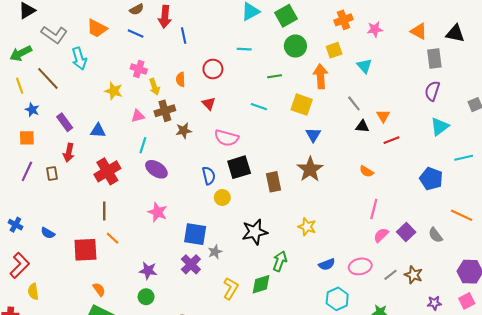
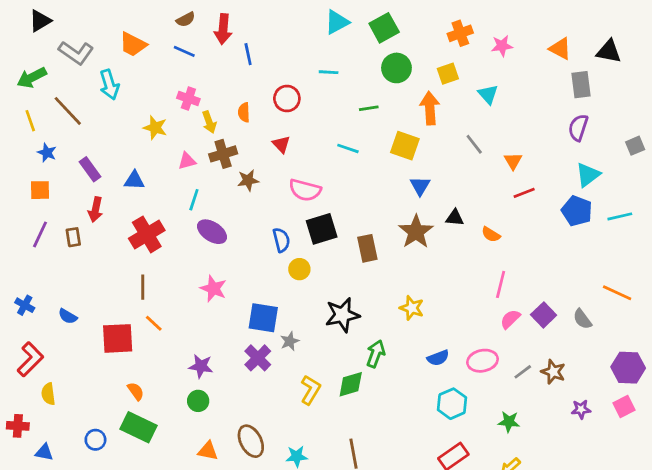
black triangle: (362, 126) -> (455, 218), moved
blue pentagon: (431, 179) -> (577, 211), moved

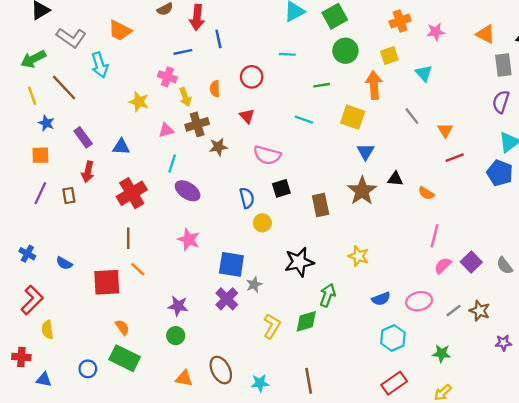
blue line: (184, 51) -> (183, 52), moved, turned -36
black square: (322, 229) -> (281, 188), size x0.7

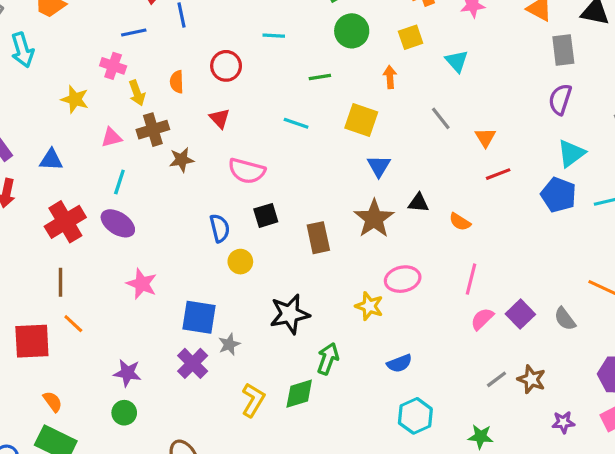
orange arrow: (374, 85) -> (390, 77), size x0.6
purple ellipse: (188, 191) -> (118, 223), moved
pink ellipse: (419, 301) -> (403, 279), moved

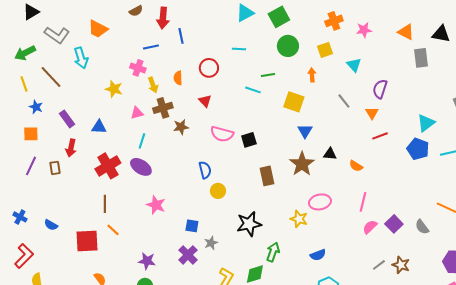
purple semicircle: (560, 99) -> (380, 89), moved
cyan line: (296, 123) -> (253, 90), moved
black square: (266, 215) -> (249, 140), moved
blue square: (199, 317) -> (192, 226), size x0.6

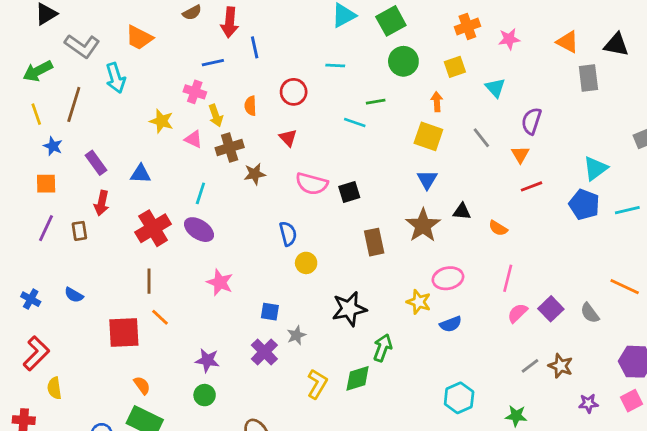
brown line: (51, 77) -> (74, 104), turned 60
yellow square: (294, 102) -> (428, 136), moved
pink triangle: (137, 113) -> (193, 139), moved, turned 40
blue semicircle: (51, 225) -> (74, 295), moved
blue semicircle: (318, 255) -> (451, 324), moved

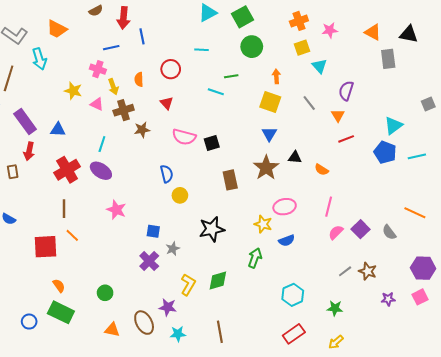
yellow square: (455, 67) -> (302, 48), moved
purple rectangle: (96, 163) -> (25, 121), size x1.4
green arrow: (383, 348) -> (255, 258), moved
purple star: (207, 360) -> (168, 307), moved

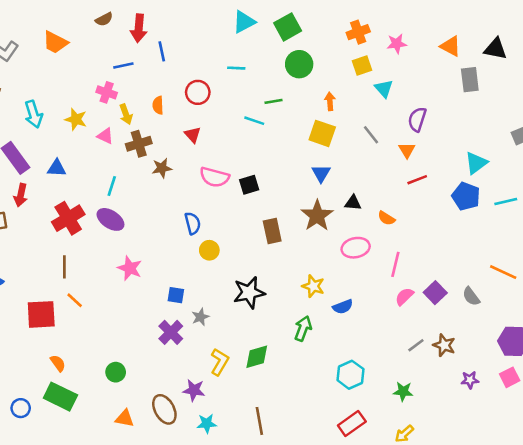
cyan arrow: (39, 59) -> (33, 114), moved
pink ellipse: (285, 207) -> (356, 248), moved

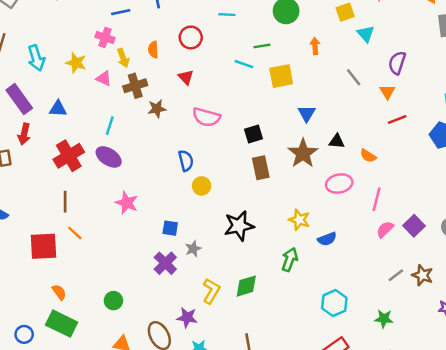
yellow square: (322, 133) -> (281, 76), moved, turned -30
black square: (249, 185) -> (253, 134), moved

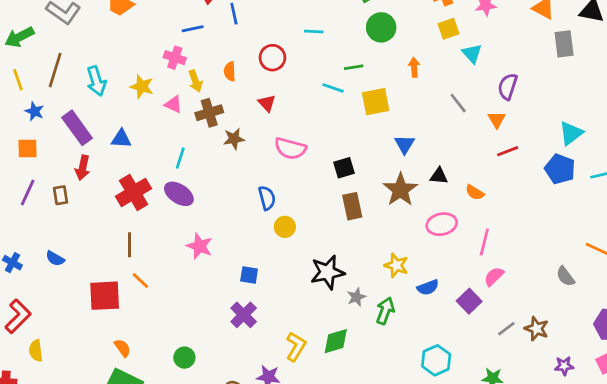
purple square: (414, 226) -> (469, 301), moved
gray star: (193, 249) -> (356, 297), moved

